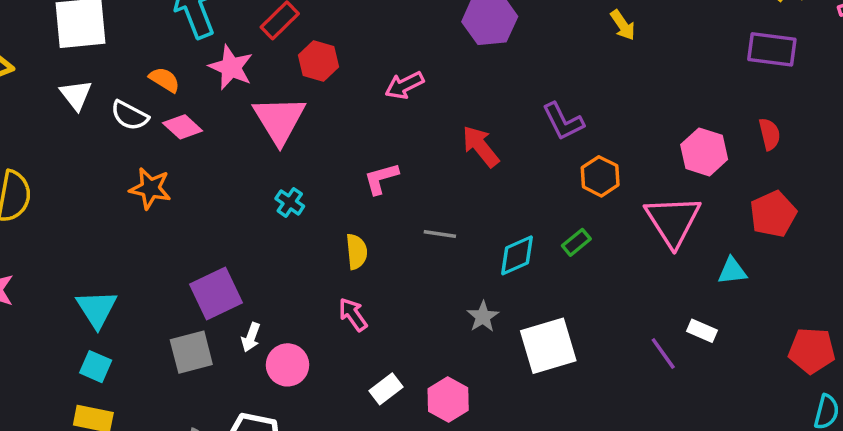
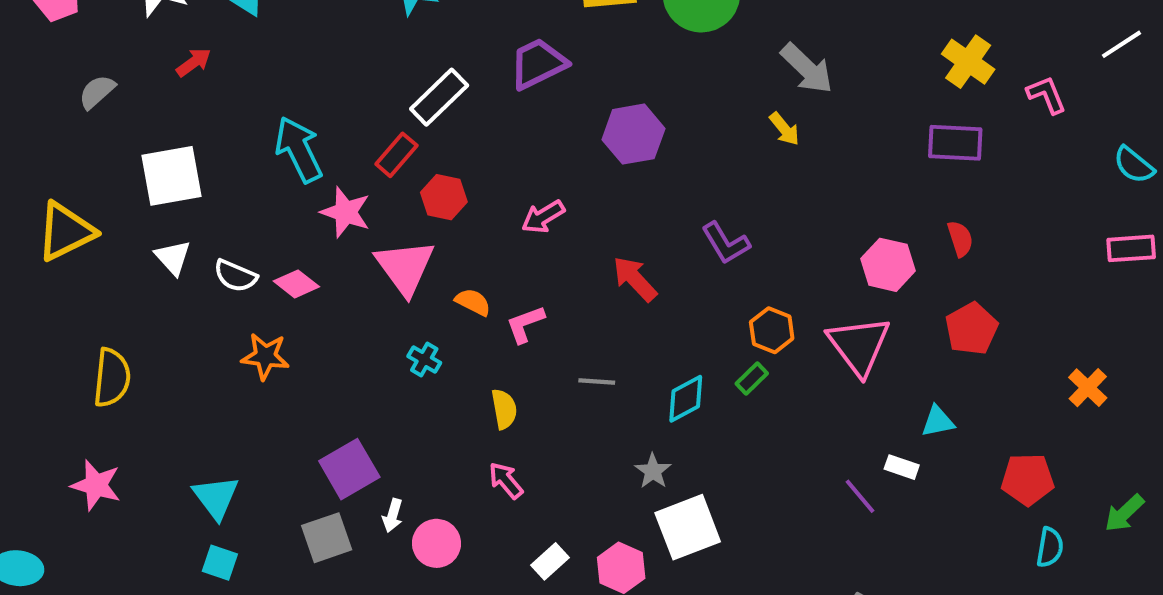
orange semicircle: (164, 80) -> (473, 302), moved
orange hexagon: (600, 176) -> (772, 330), moved
cyan triangle: (732, 271) -> (938, 421), moved
white square: (548, 346) -> (688, 527), moved

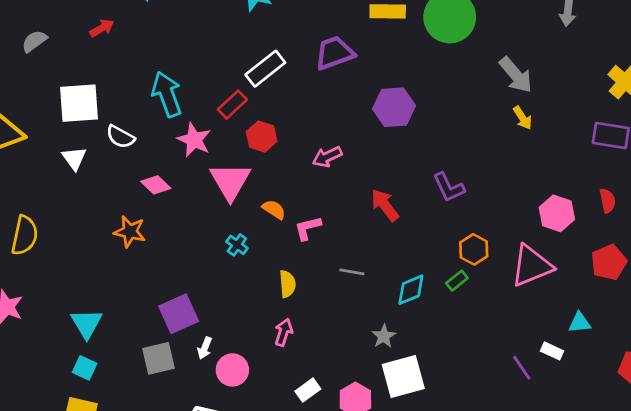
yellow arrow: (784, 129) -> (522, 118), moved
white semicircle: (235, 276) -> (120, 137), moved
pink triangle: (859, 345) -> (532, 266), turned 39
pink arrow: (506, 480) -> (284, 332), turned 52

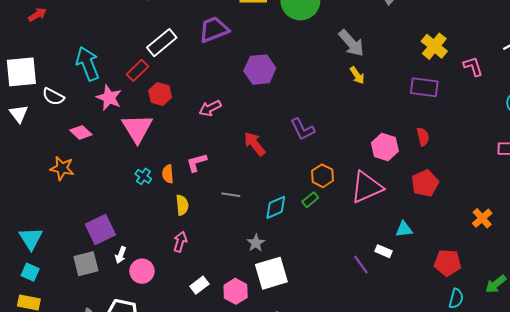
orange semicircle: (274, 209) -> (168, 174), moved, turned -126

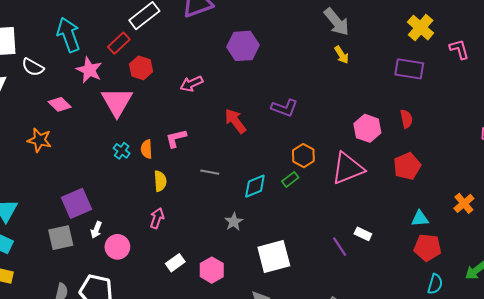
purple L-shape: (303, 129) -> (285, 108), turned -45
cyan triangle: (404, 229) -> (420, 219), moved
white square: (271, 273) -> (274, 256), moved

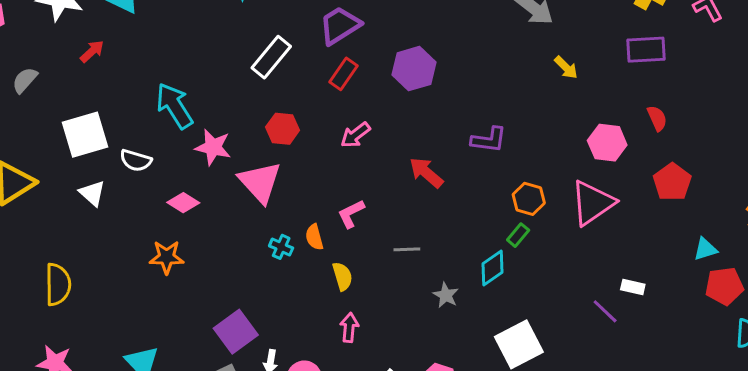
red rectangle: (119, 43) -> (343, 74), moved
yellow arrow: (342, 55) -> (566, 67), moved
cyan diamond: (255, 186) -> (493, 268), moved
gray star: (234, 222) -> (446, 295), moved

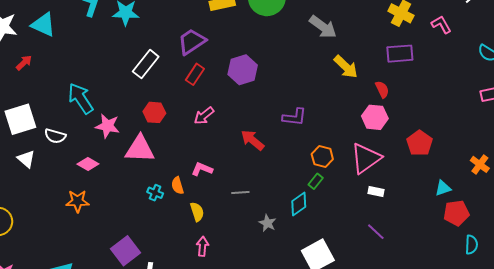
yellow arrow: (566, 67) -> (346, 67), size x1.5
red semicircle: (657, 118) -> (382, 89), moved
pink triangle: (260, 182) -> (140, 149), turned -44
pink L-shape: (351, 214) -> (202, 169), turned 50
white rectangle: (633, 287) -> (376, 192), moved

